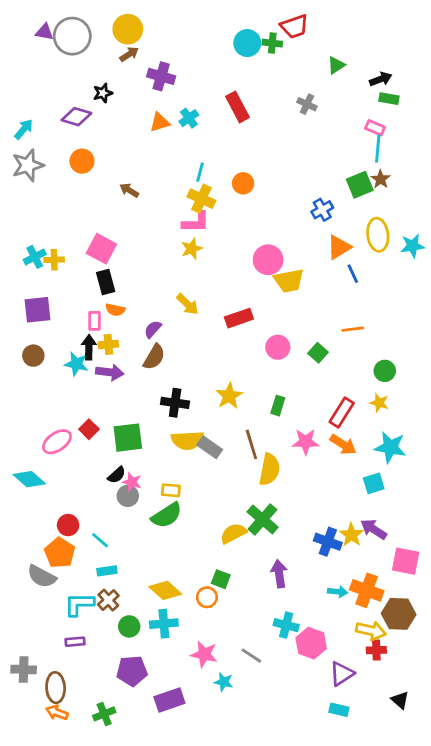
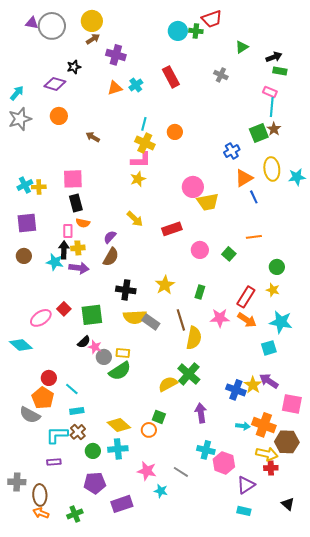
pink square: (101, 249) -> (73, 179), turned -30
gray circle: (128, 496) -> (104, 357), moved

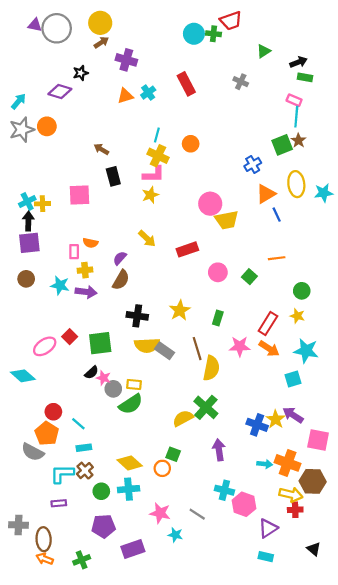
orange circle: (59, 116) -> (47, 126), moved
black rectangle: (76, 203) -> (113, 176), moved
black arrow: (64, 250) -> (28, 221), moved

